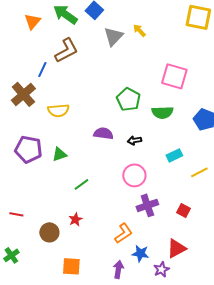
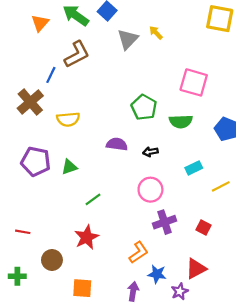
red star: (75, 219) -> (87, 237), size x1.6
brown circle: (49, 232) -> (52, 260), moved
green cross: (11, 255) -> (17, 276), turned 35

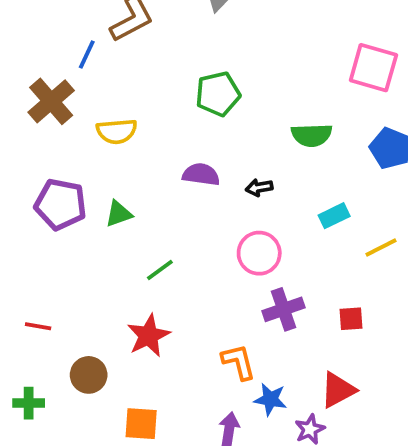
pink square: (194, 82) -> (373, 68), moved
green pentagon: (144, 107) -> (218, 94), moved, turned 30
red square: (203, 228) -> (351, 319), turned -32
orange L-shape: (139, 252) -> (239, 362), turned -70

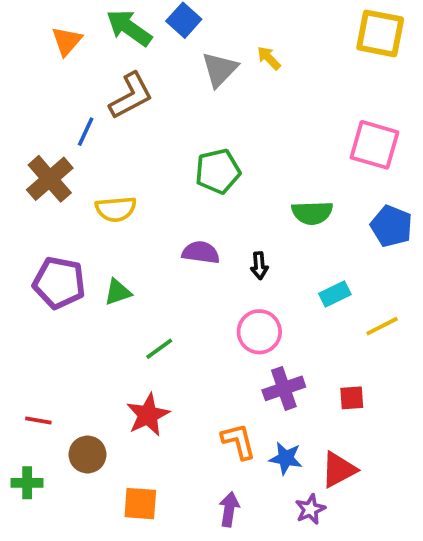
black arrow: (259, 188) -> (259, 266), turned -85
red line: (38, 326) -> (38, 421), moved
blue star: (270, 399) -> (286, 458), moved

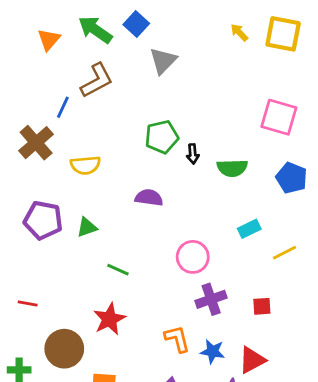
yellow arrow: (269, 58) -> (239, 32), moved
black arrow: (259, 266) -> (193, 154), moved
green line: (159, 349) -> (118, 270), turned 60
red line: (38, 421) -> (28, 304), moved
brown circle: (87, 454) -> (64, 349), size x1.4

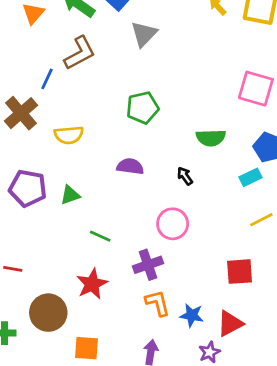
black arrow: (193, 154) -> (185, 176), moved, turned 150
cyan rectangle: (249, 229) -> (250, 177), moved
purple cross: (211, 299) -> (148, 265), moved
red square: (262, 306) -> (240, 272), size x1.5

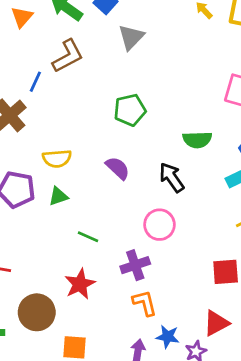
yellow semicircle: (69, 135) -> (57, 159), moved
purple semicircle: (130, 166) -> (118, 168), turned 35
black arrow: (185, 176) -> (172, 177), size x1.6
blue star: (192, 315) -> (168, 337), moved

